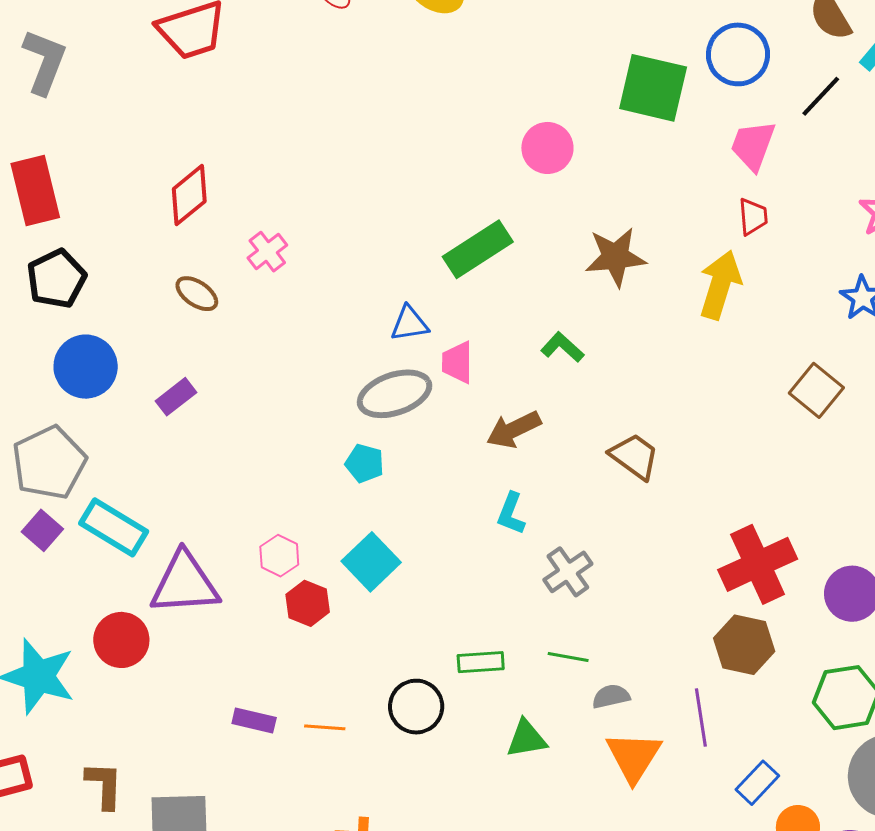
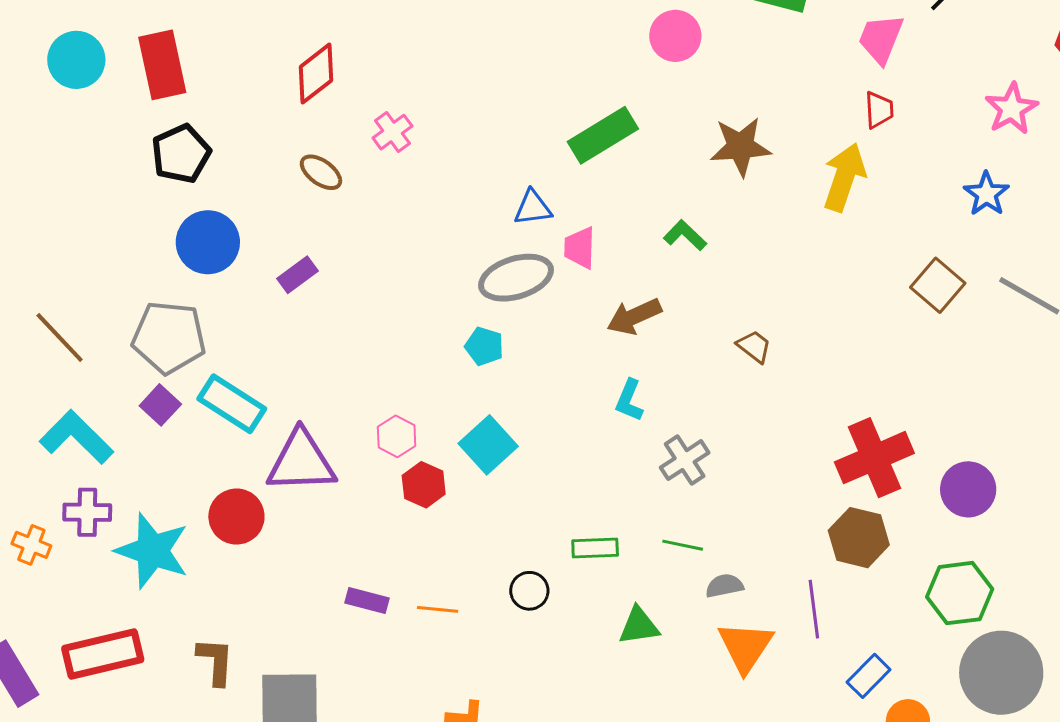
brown trapezoid: (634, 456) -> (754, 346), size x0.7
gray pentagon: (49, 463) -> (169, 337), turned 30
black circle: (416, 707) -> (529, 591), size x0.7

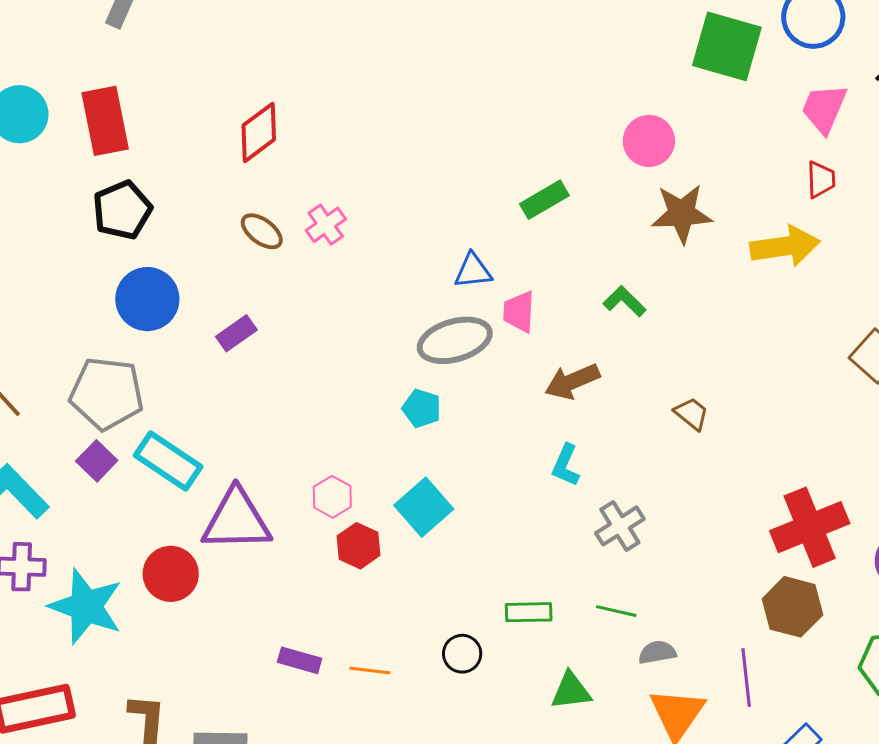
pink circle: (675, 36) -> (649, 141), moved
pink cross: (393, 132) -> (326, 225), moved
green rectangle: (603, 135) -> (544, 200), size x0.7
yellow arrow: (844, 177) -> (785, 246), turned 62

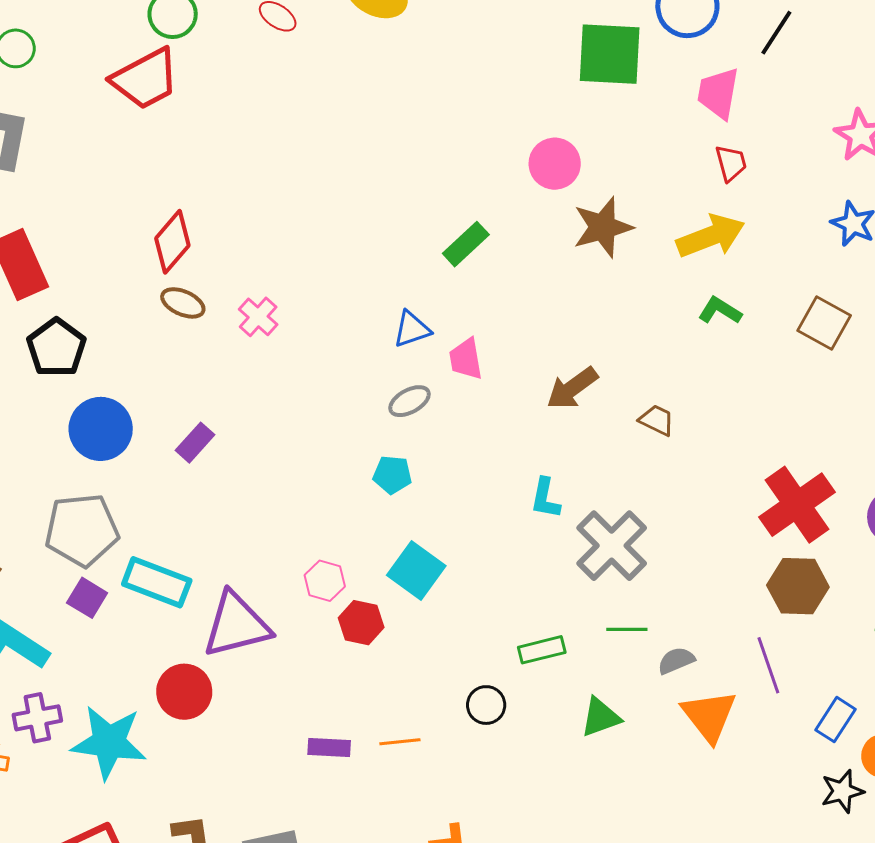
brown ellipse: (262, 231) -> (183, 303), moved
green L-shape: (625, 301) -> (720, 311), moved
gray ellipse: (455, 340) -> (410, 401), size x0.6
brown arrow: (572, 381) -> (572, 388), moved
gray cross: (620, 526) -> (612, 546), size x1.5

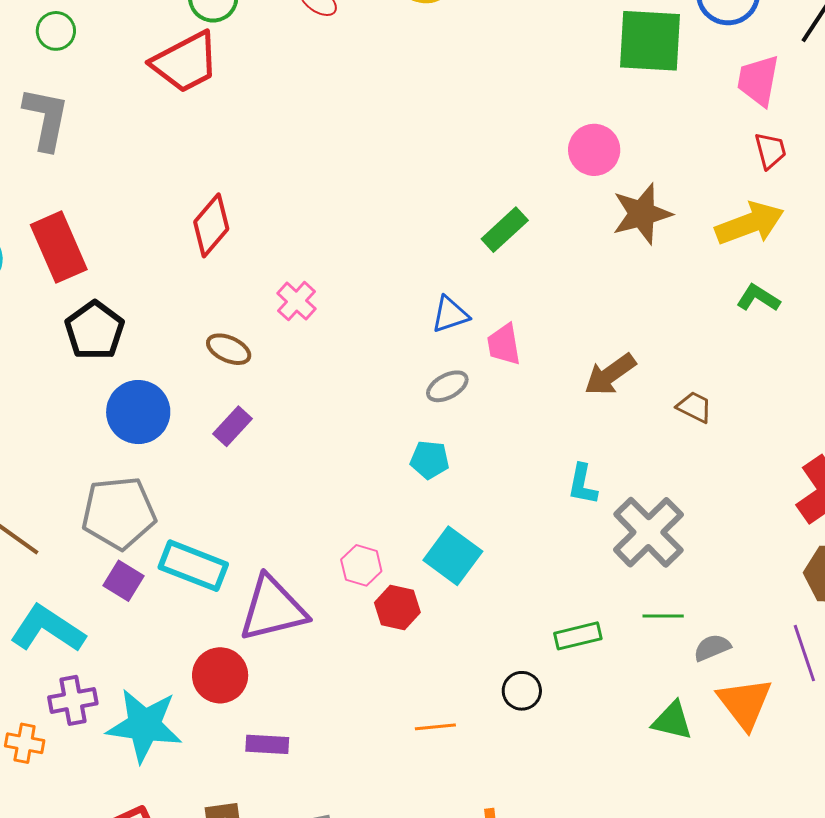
brown ellipse: (183, 303) -> (229, 349), moved
green triangle: (600, 717) -> (672, 721), moved, turned 33
purple rectangle: (329, 747) -> (267, 744), moved

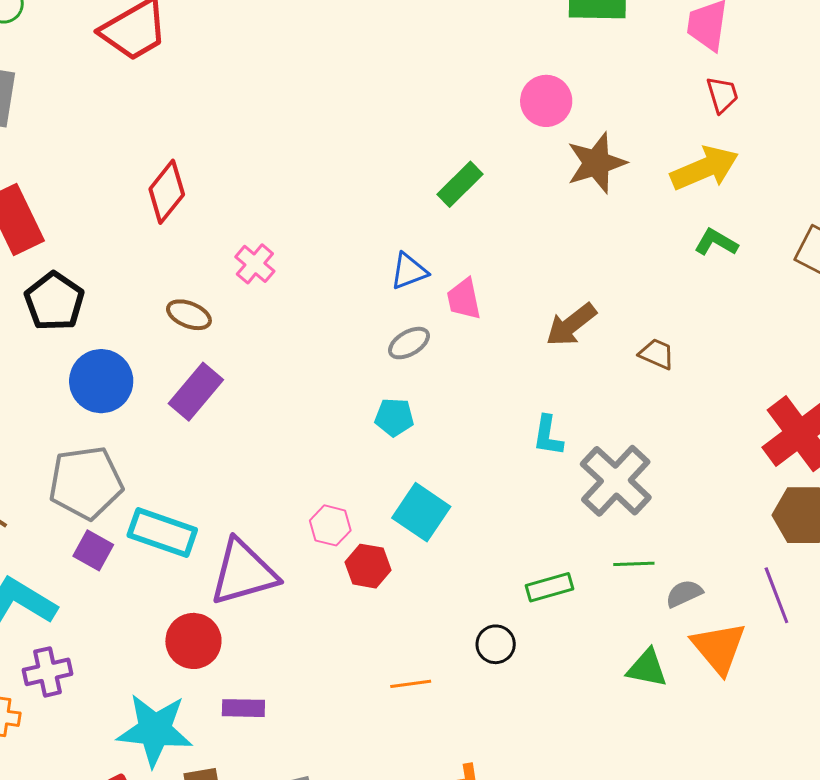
purple rectangle: (233, 426) -> (196, 392), size x1.4
cyan star: (144, 725) -> (155, 730), moved

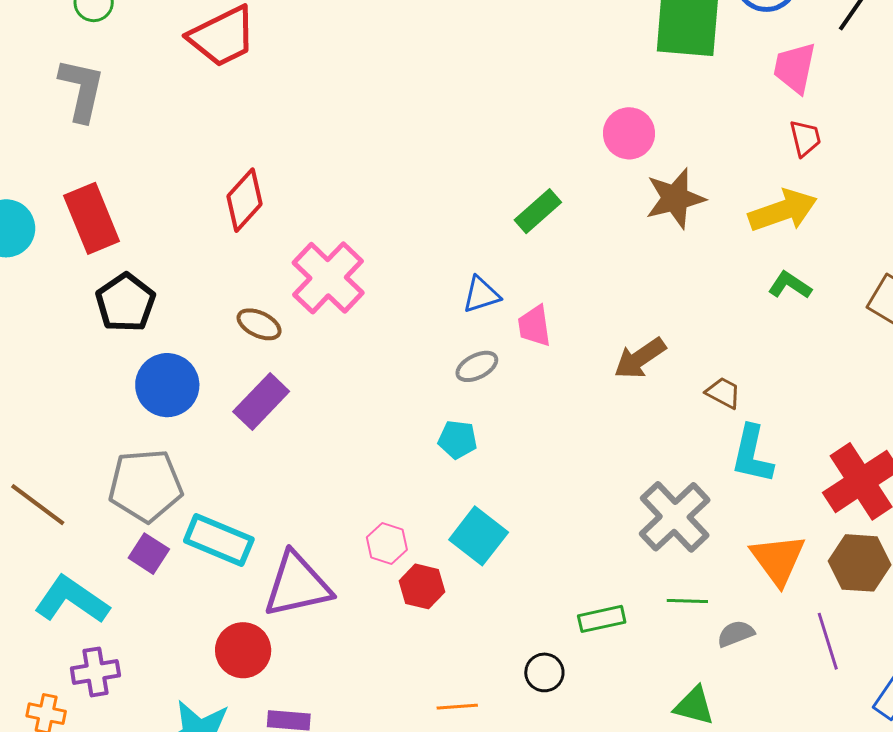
pink cross: (255, 264) -> (328, 278), size x1.8
cyan L-shape: (548, 436) -> (752, 454), moved, size x1.4
orange triangle: (719, 648) -> (778, 559), moved

